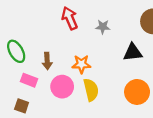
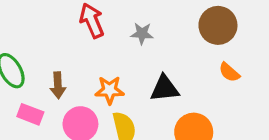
black triangle: (133, 52) -> (165, 88), moved

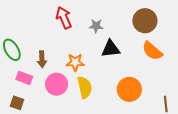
orange semicircle: (229, 72) -> (152, 51), size x1.5
black triangle: (165, 88) -> (111, 49), moved

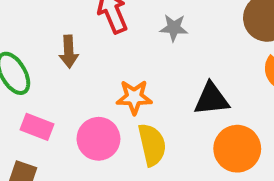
black triangle: (111, 49) -> (211, 99), moved
brown arrow: (42, 59) -> (69, 52), moved

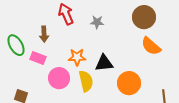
black triangle: (211, 99) -> (104, 63), moved
pink rectangle: (37, 127) -> (38, 58), moved

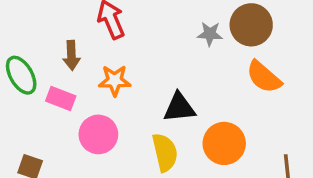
gray star: (97, 22) -> (210, 34), moved
orange star: (77, 57) -> (115, 81), moved
yellow semicircle: (86, 81) -> (165, 152), moved

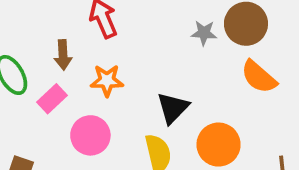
pink rectangle: (61, 99) -> (52, 99), turned -64
black triangle: (179, 107) -> (173, 108), turned -40

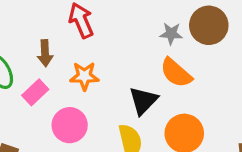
orange semicircle: (259, 77) -> (176, 73), moved

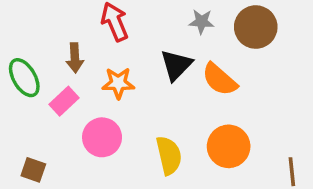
gray star: (171, 34) -> (201, 22), moved
black triangle: (143, 101) -> (176, 65), moved

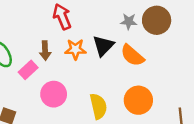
gray star: (201, 22) -> (129, 21), moved
brown arrow: (75, 58) -> (45, 51), moved
orange star: (118, 83) -> (75, 49), moved

